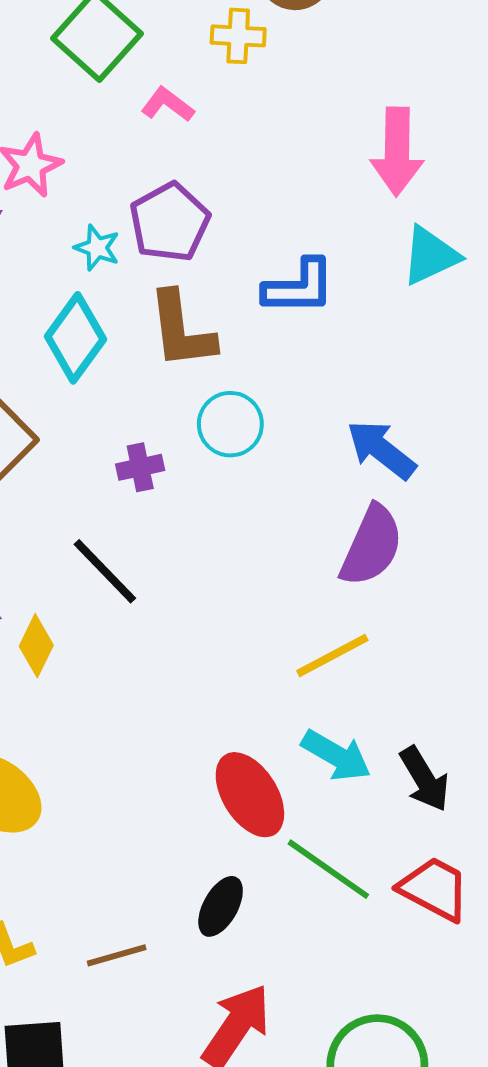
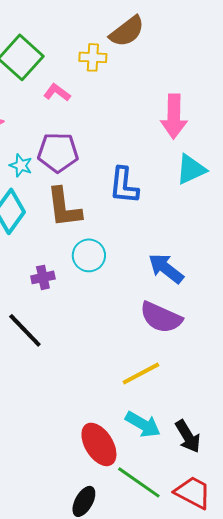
purple pentagon: (170, 222) -> (58, 152), turned 30
blue L-shape: (299, 287) -> (124, 185), turned 96
purple semicircle: (372, 546) -> (161, 317), turned 90

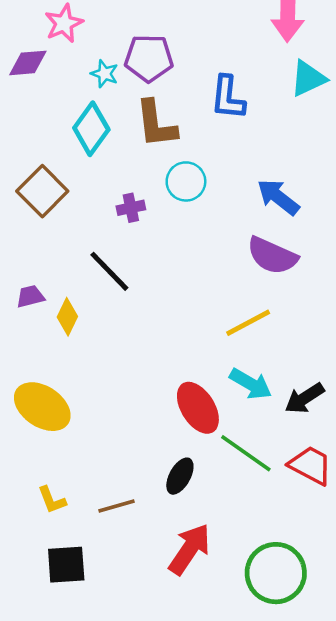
black arrow: (188, 436) -> (305, 398), turned 88

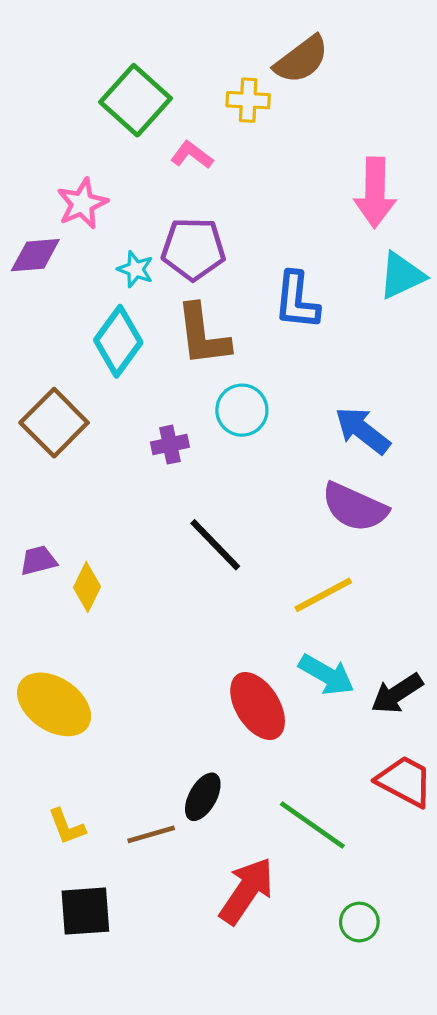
black line: (109, 271) -> (215, 545), moved
green line: (246, 453) -> (312, 825), moved
black ellipse: (180, 476) -> (203, 797), moved
green circle: (276, 573) -> (359, 922), size x0.5

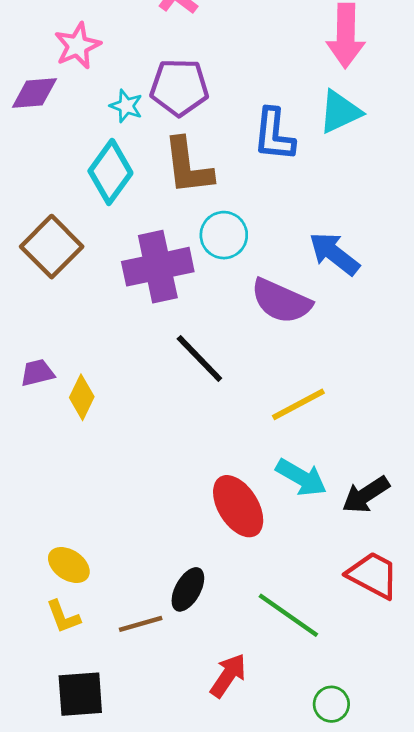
cyan triangle: (402, 276) -> (340, 112), moved
purple cross: (170, 445) -> (158, 267), size x2.0
purple semicircle: (355, 507) -> (281, 301), moved
yellow ellipse: (54, 704) -> (69, 565), moved, size x0.6
red arrow: (247, 891) -> (228, 675), size x0.7

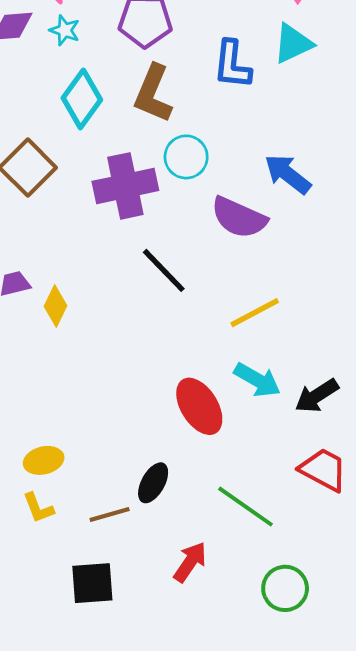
cyan star: (126, 106) -> (65, 30), moved
brown L-shape: (188, 166) -> (153, 94), turned 30
yellow ellipse: (69, 565) -> (44, 460), turned -48
black square: (80, 694) -> (92, 583), moved
green circle: (331, 704) -> (285, 588), size x1.4

